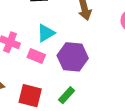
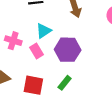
pink rectangle: (36, 56) -> (36, 51), turned 40

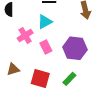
cyan triangle: (43, 31) -> (45, 22), moved
pink cross: (13, 41) -> (25, 35), turned 35

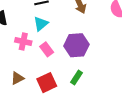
pink cross: (25, 35) -> (23, 42), turned -35
red square: (40, 79) -> (47, 83), turned -30

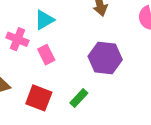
purple hexagon: (76, 45) -> (105, 58), moved
red square: (47, 83) -> (39, 98), turned 36

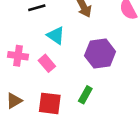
cyan triangle: (44, 20) -> (56, 36), moved, turned -42

